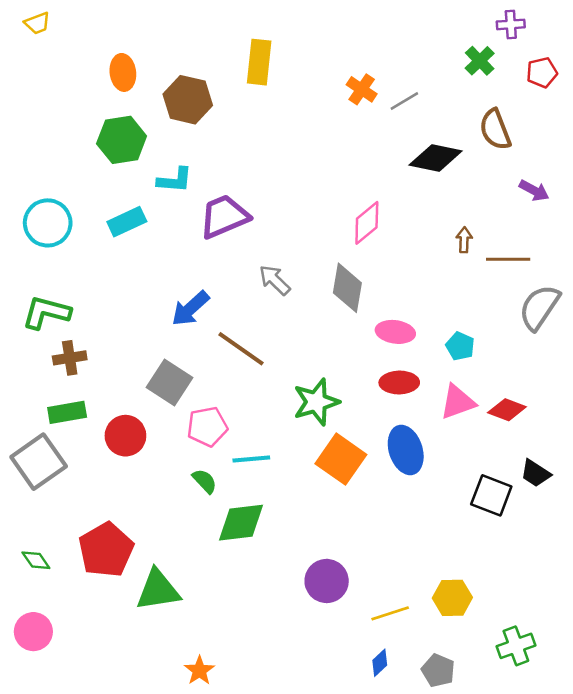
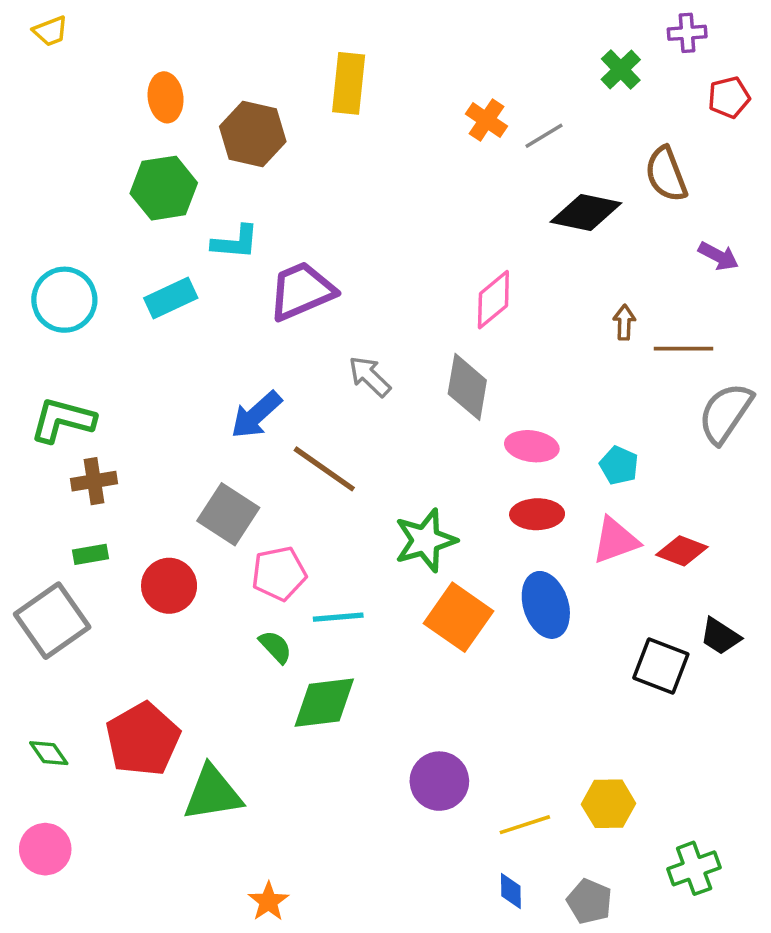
green cross: (480, 61) -> (621, 69), moved
green rectangle: (67, 412) -> (91, 554), size x0.7
blue diamond: (380, 663) -> (511, 891), turned -48

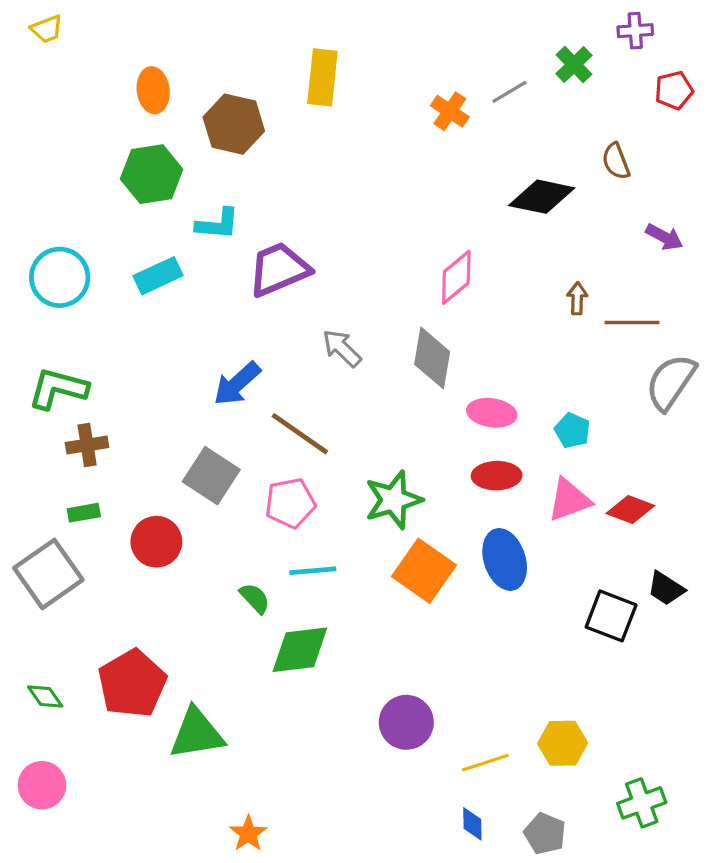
gray line: (544, 136) -> (509, 92), moved
brown semicircle: (666, 174) -> (616, 161), size x0.7
pink pentagon: (279, 574) -> (290, 503), moved

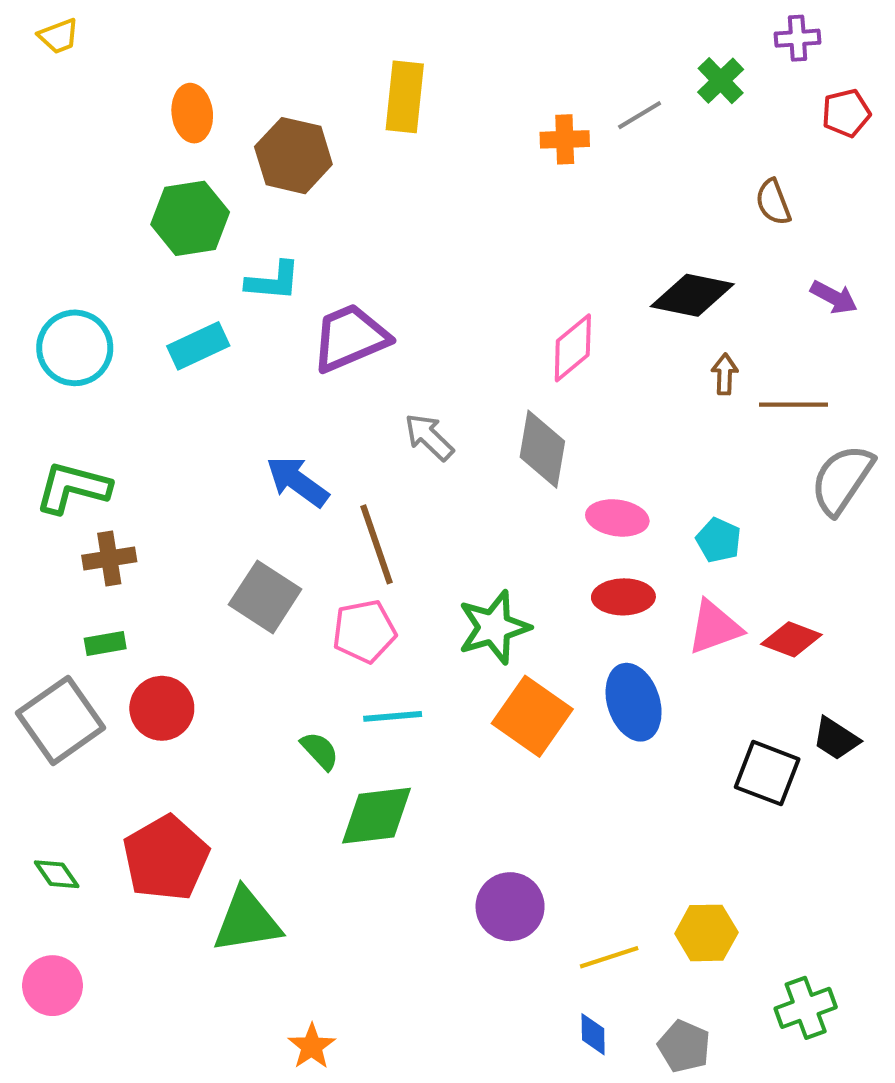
orange cross: (450, 111) -> (565, 139), turned -36
black diamond: (542, 197) -> (692, 295), moved
blue arrow: (237, 384) -> (297, 482), turned 78
brown line: (300, 434) -> (376, 544), turned 36
red circle: (156, 542) -> (162, 708), moved

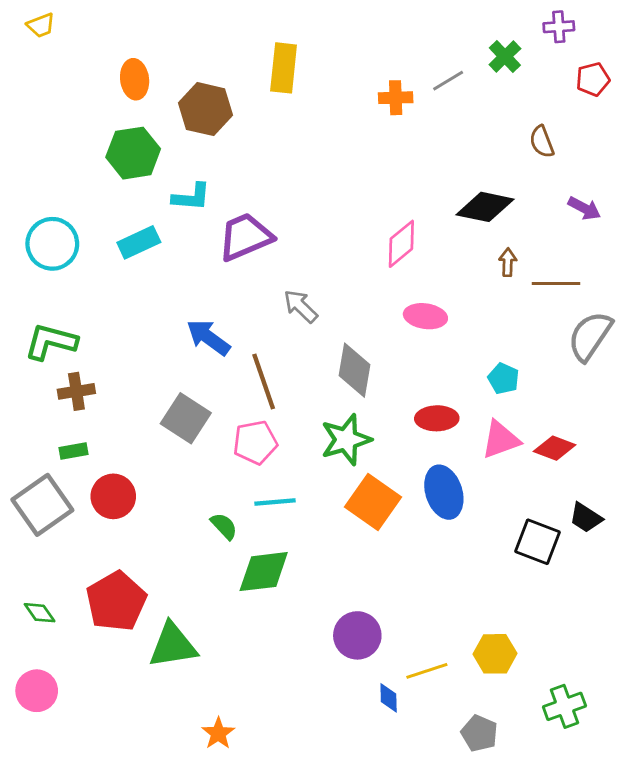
gray diamond: (542, 449) -> (354, 370), moved
pink ellipse: (617, 518) -> (425, 316), moved
blue diamond: (593, 1034) -> (389, 698), moved

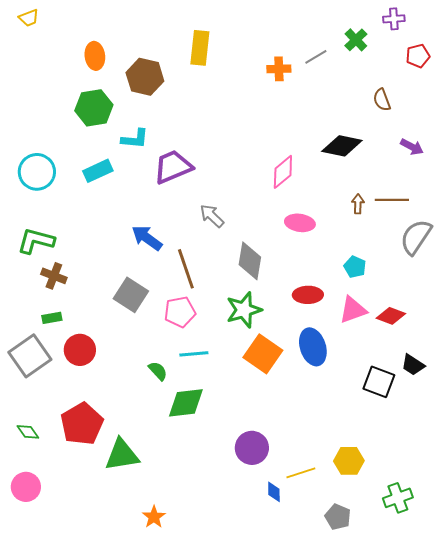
brown arrow: (508, 262) -> (358, 204), moved
brown cross: (76, 391) -> (54, 276), turned 30

